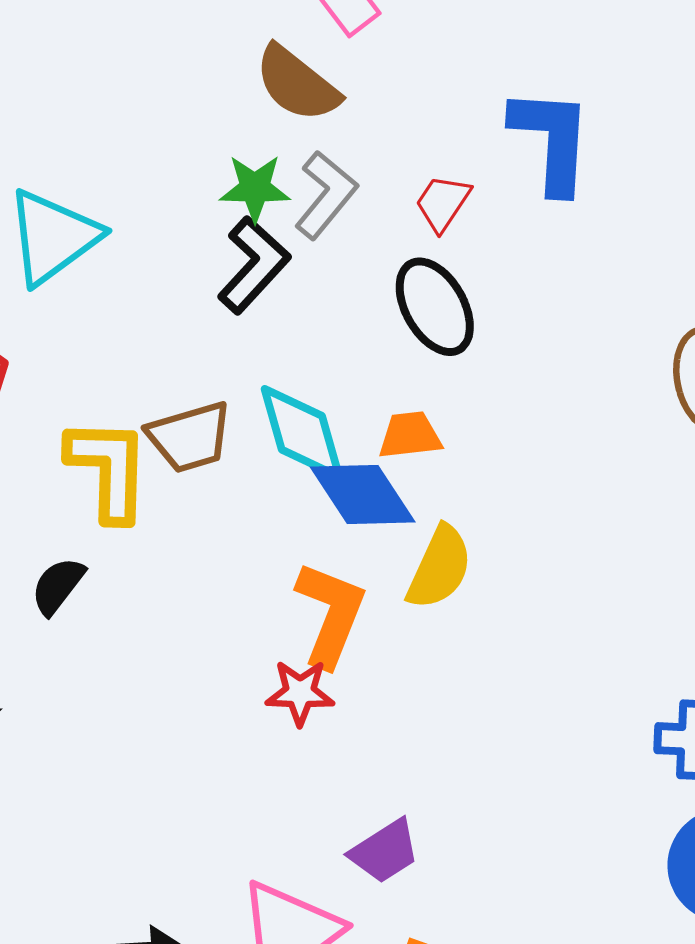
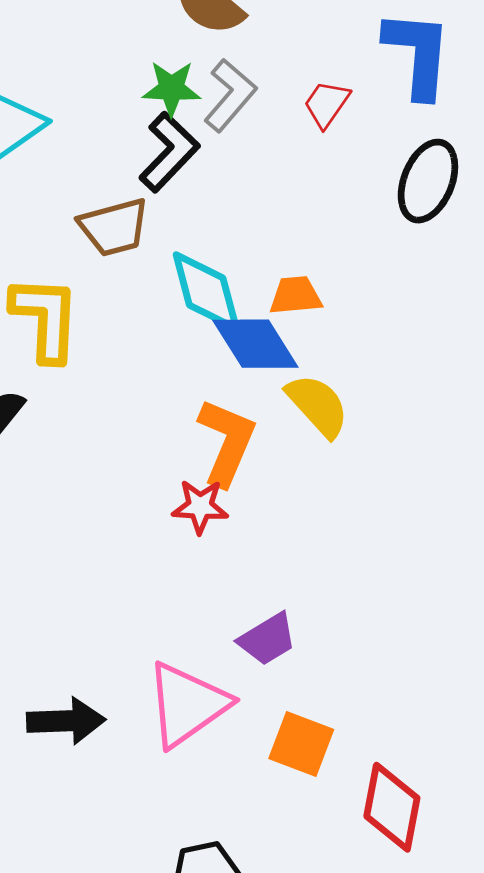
black ellipse: (435, 307) -> (428, 181), moved, turned 50
brown trapezoid: (190, 437) -> (114, 227), moved
yellow semicircle: (439, 568) -> (318, 405), turned -68

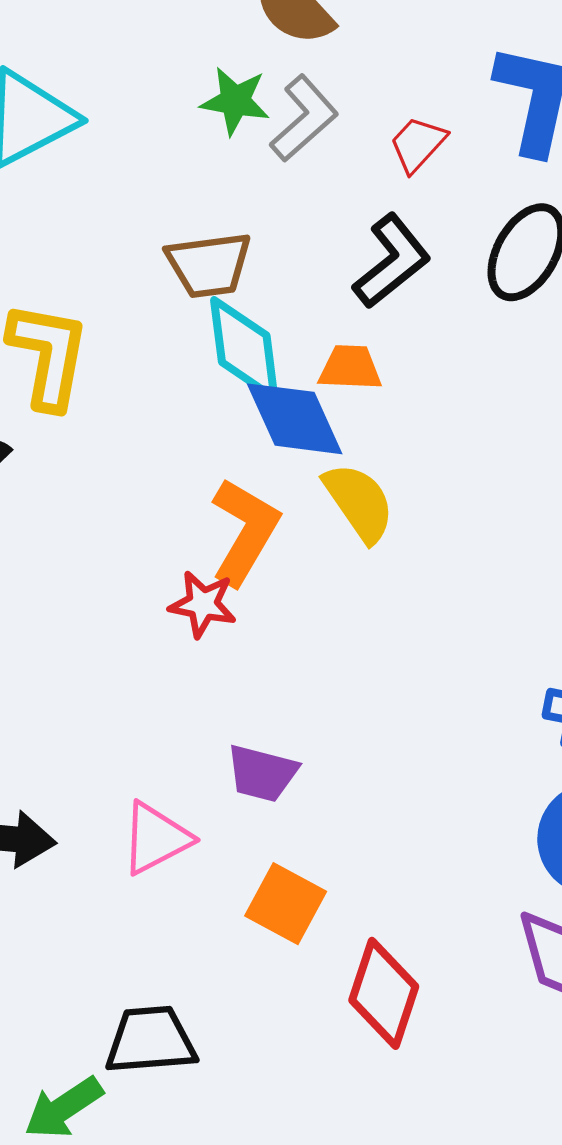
black L-shape: (169, 152) -> (392, 261), moved
brown trapezoid: (114, 227) -> (209, 265), moved
purple trapezoid: (267, 639) -> (262, 773), turned 38
pink triangle: (187, 704) -> (156, 838), size x0.7

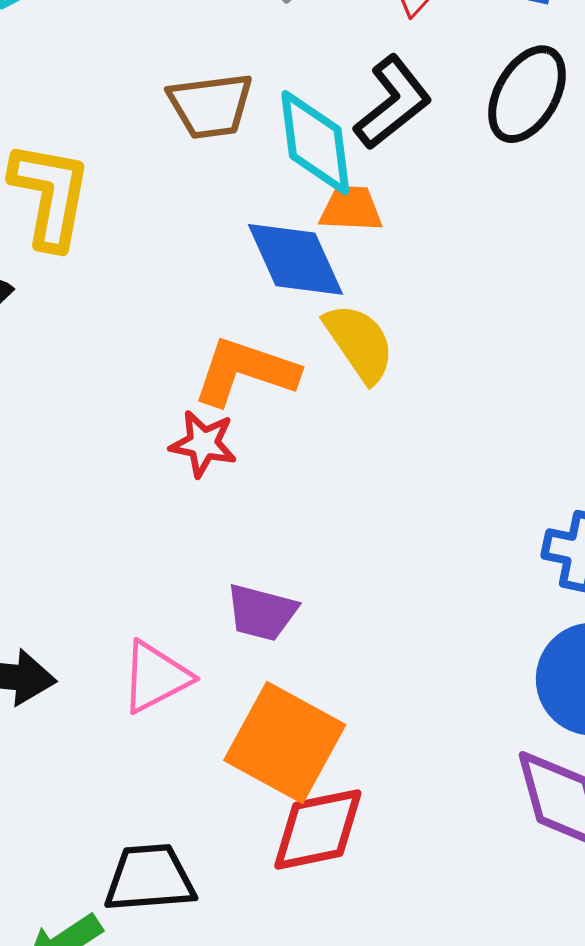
cyan diamond: (244, 349) -> (315, 143), moved
orange L-shape: (245, 532) -> (245, 372), turned -102
orange square: (286, 904) -> (285, 742), size x1.5
red diamond: (384, 993) -> (318, 829), moved, turned 60

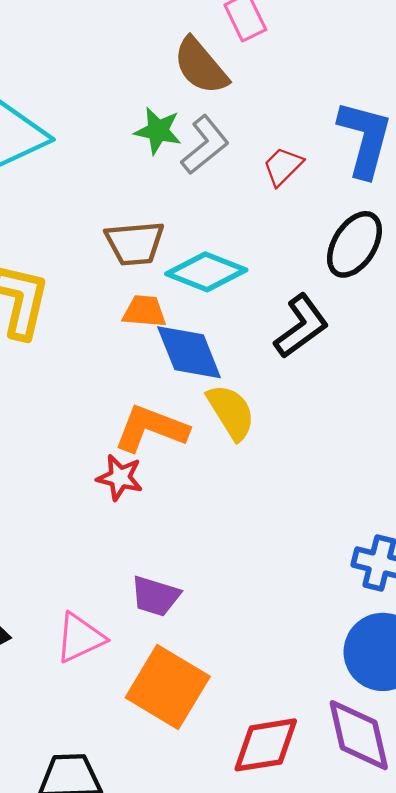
black L-shape: (393, 103) -> (301, 326), moved
cyan diamond: (315, 143) -> (206, 272), turned -64
orange trapezoid: (351, 209) -> (144, 311), moved
red diamond: (318, 829) -> (266, 745), moved

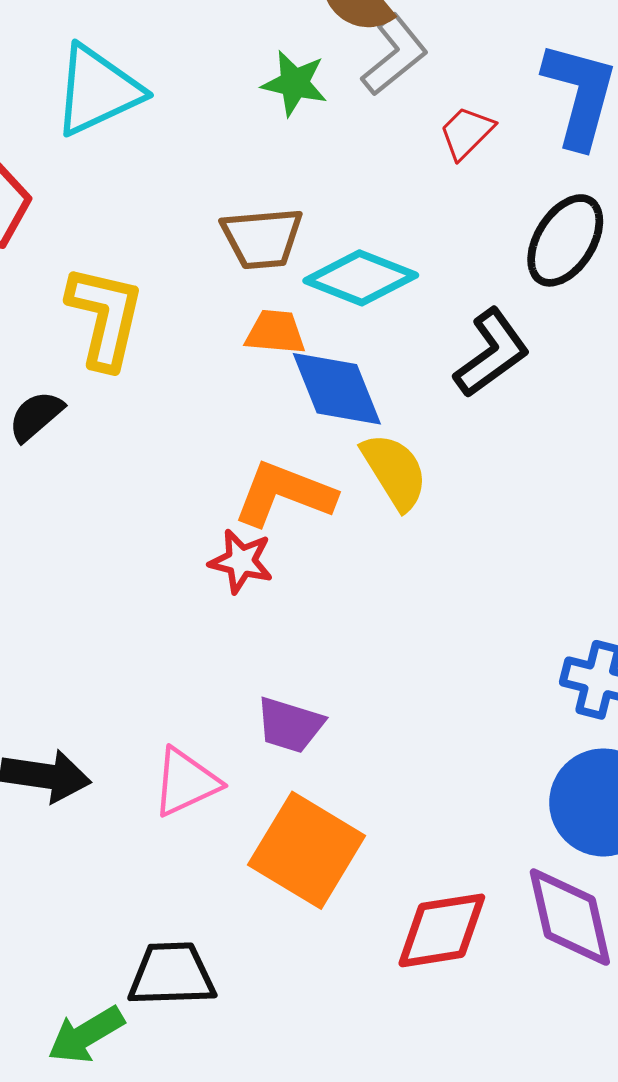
gray L-shape: (205, 145) -> (395, 55), moved

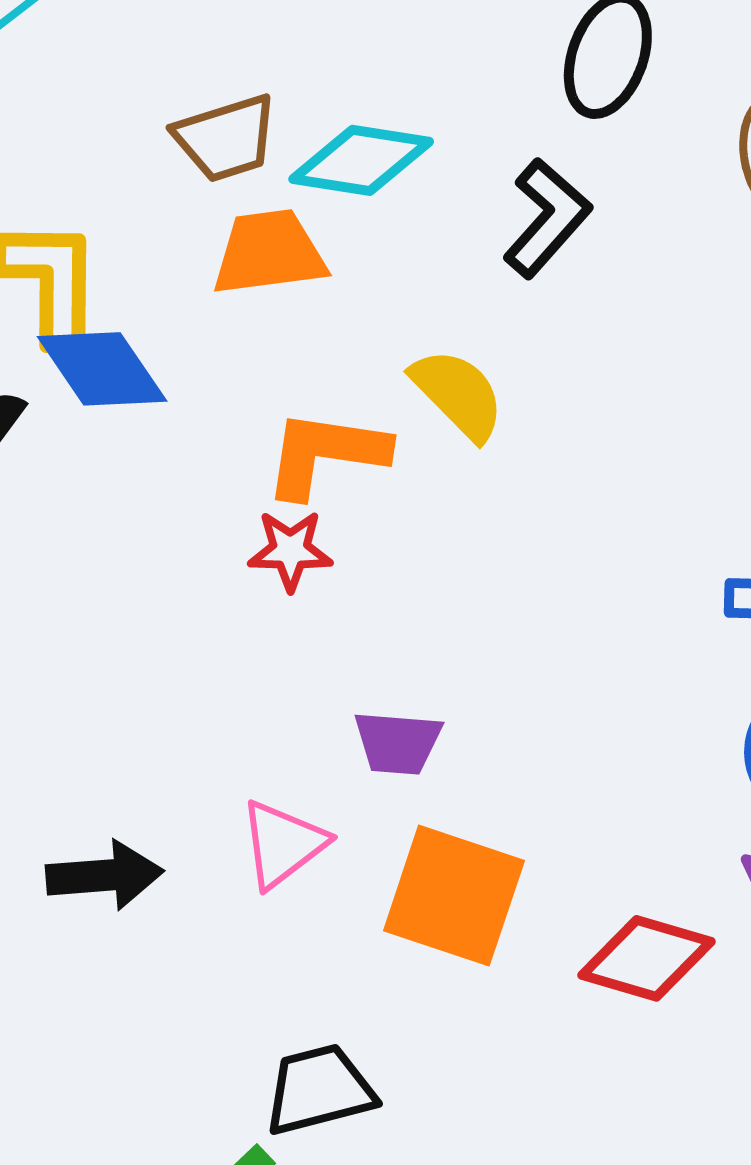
orange trapezoid: (275, 332) -> (269, 253), size x1.5
blue diamond: (337, 389) -> (102, 369), moved
red diamond: (442, 930) -> (647, 958), turned 38

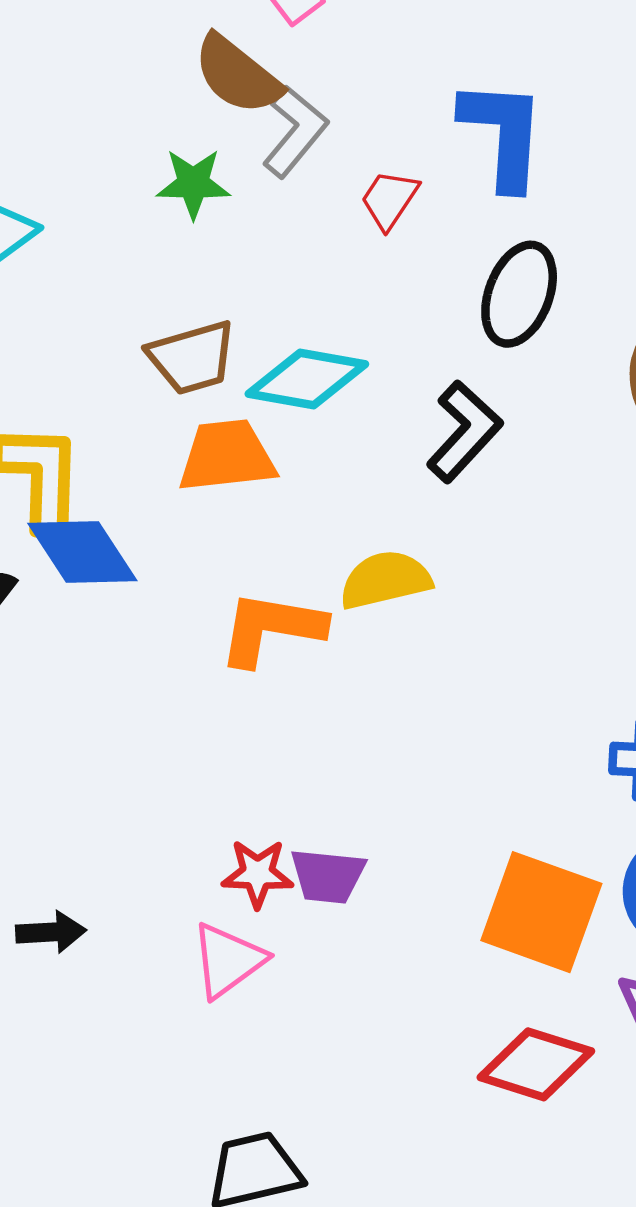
yellow semicircle: (458, 394) -> (385, 580), turned -60
red star: (290, 550) -> (258, 873), moved
black arrow: (105, 875) -> (51, 932), moved, size x0.7
orange square: (454, 896) -> (541, 912), moved

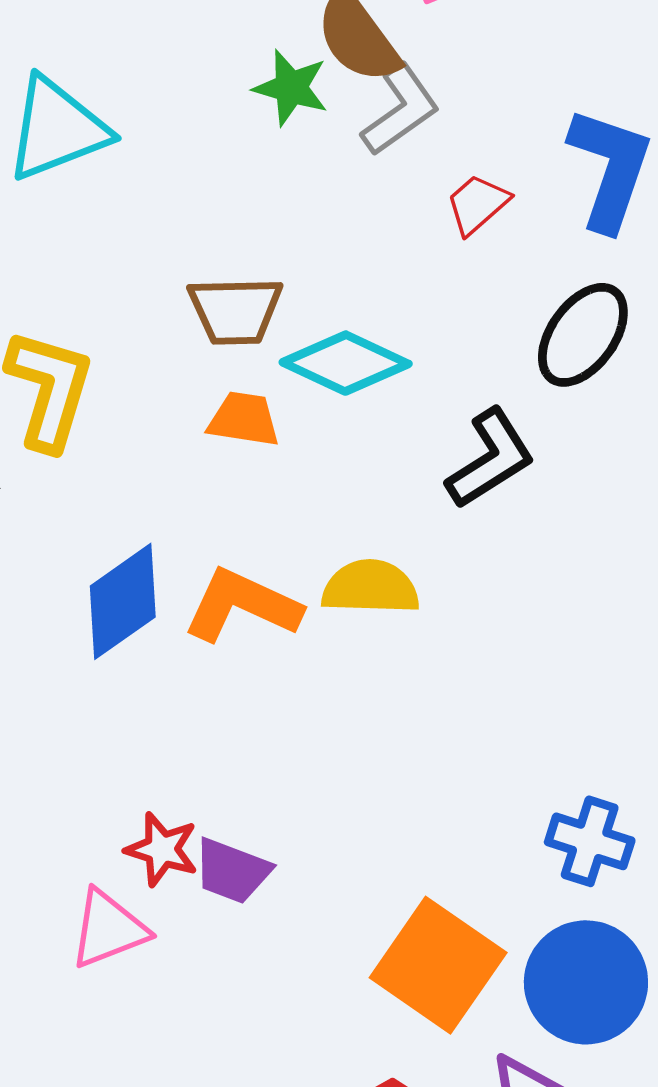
green star: (193, 184) -> (291, 88), moved
orange trapezoid: (227, 456) -> (244, 419), size x0.7
blue diamond: (82, 552) -> (123, 601), moved, turned 73

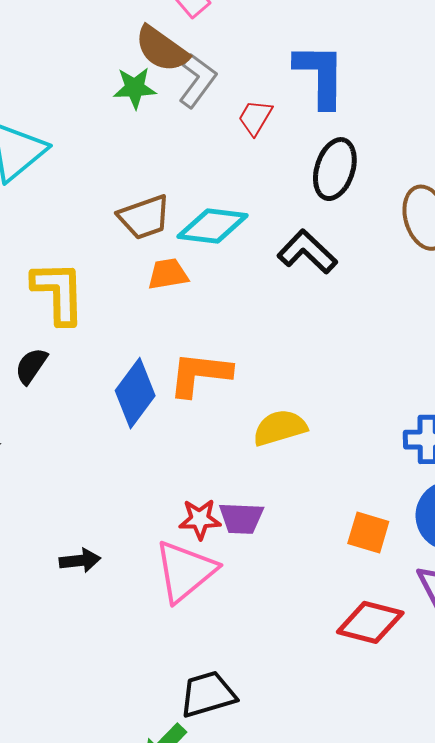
black L-shape: (490, 459) -> (307, 252), turned -86
yellow semicircle: (370, 587) -> (280, 428), moved
pink triangle: (108, 929) -> (185, 571), size x1.4
orange square: (438, 965) -> (368, 533), size x0.6

